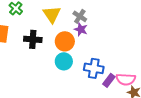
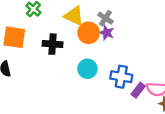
yellow triangle: (52, 14) -> (74, 16), turned -30
orange circle: (65, 41) -> (89, 33), moved

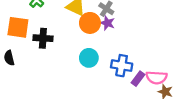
black cross: (53, 44) -> (43, 38), moved

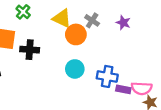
purple star: (107, 23) -> (123, 23), moved
purple rectangle: (138, 79) -> (123, 89), turned 64

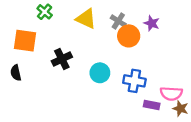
orange circle: (76, 34) -> (129, 36), moved
black cross: (30, 50) -> (62, 59), moved, turned -30
purple rectangle: (123, 89) -> (152, 105), moved

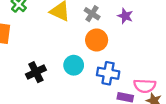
orange circle: (129, 36) -> (97, 40), moved
black cross: (62, 59) -> (36, 72), moved

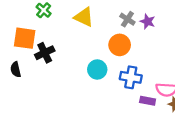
gray cross: (92, 14) -> (127, 19), moved
black cross: (36, 72) -> (45, 53), moved

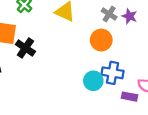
black cross: (45, 53) -> (25, 48), turned -30
cyan circle: (97, 69) -> (93, 81), moved

